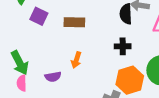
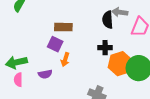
purple square: (39, 16) -> (55, 44), moved
green arrow: (20, 63) -> (16, 62), turned 105
orange hexagon: (130, 80) -> (120, 64), moved

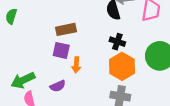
black cross: (105, 48) -> (117, 42), turned 32
orange hexagon: (120, 64) -> (122, 66), moved

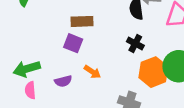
orange arrow: (76, 65) -> (92, 72), moved, turned -70
orange hexagon: (122, 66) -> (153, 72), moved

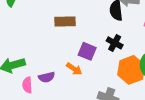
purple square: (73, 43) -> (87, 51), moved
pink semicircle: (30, 90) -> (27, 85), moved

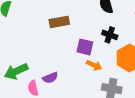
orange arrow: (74, 69) -> (94, 65), moved

